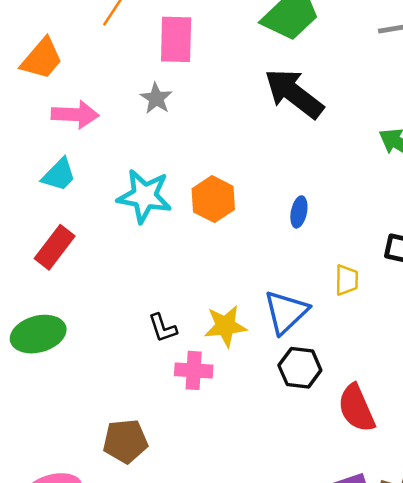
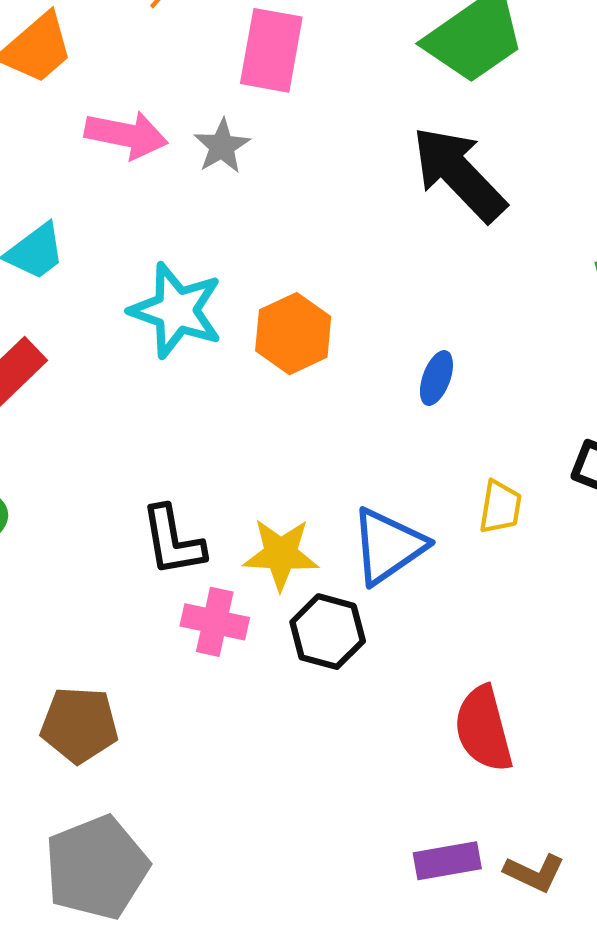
pink arrow: (75, 115) -> (126, 135), moved
black L-shape: (163, 328) -> (173, 541), size x1.4
black hexagon: (300, 368) -> (328, 632), moved

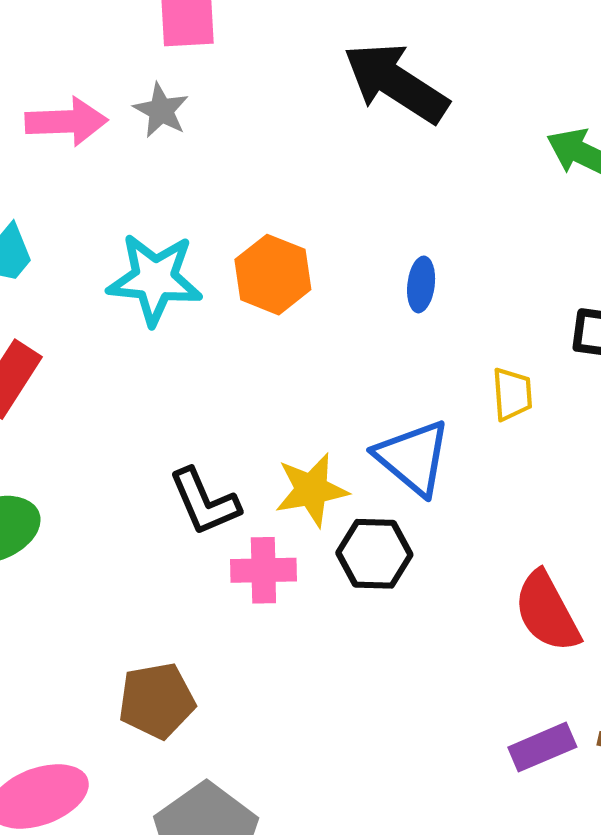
blue triangle: (388, 546) -> (413, 457), turned -32

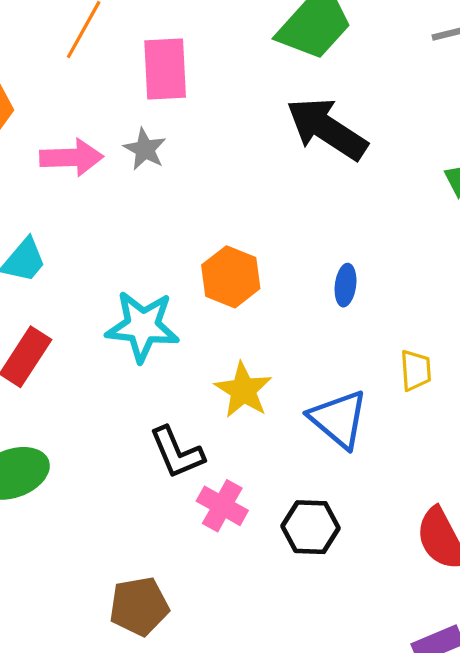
cyan star: (155, 279) -> (142, 326), moved
yellow star: (312, 490) -> (243, 390), moved, turned -30
black hexagon: (374, 554) -> (311, 527), moved
pink cross: (263, 570) -> (222, 506), turned 30

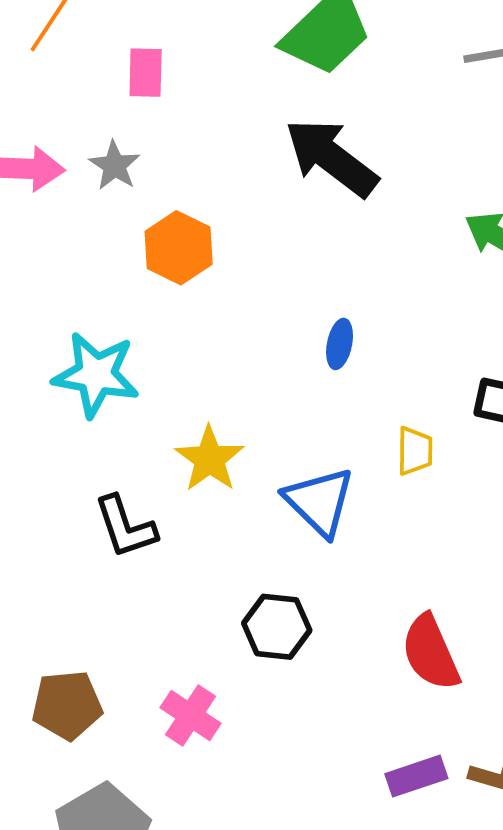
pink rectangle: (165, 69) -> (146, 73), size x0.7
orange hexagon: (231, 277) -> (179, 248), moved
pink cross: (222, 506) -> (191, 716), moved

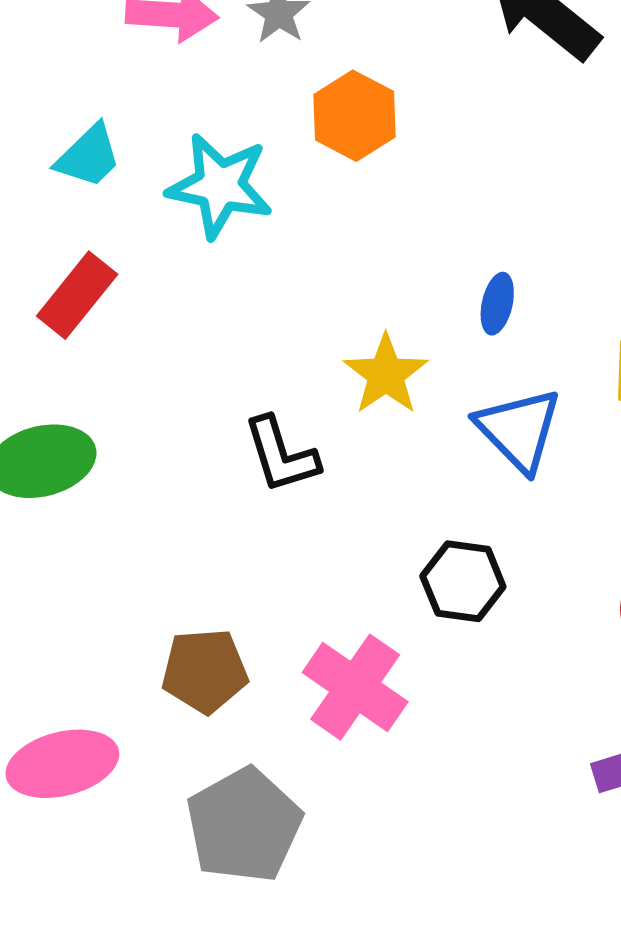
blue ellipse: (340, 344) -> (497, 304), moved
cyan star: (96, 375) -> (220, 186), moved
pink cross: (191, 716) -> (355, 687), size x1.4

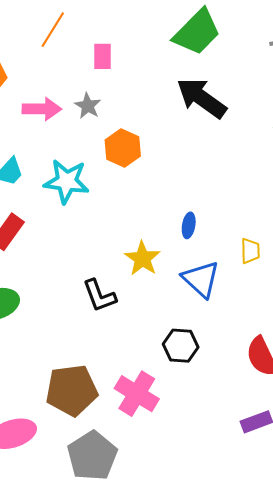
brown pentagon: (205, 671) -> (72, 390), size x1.4

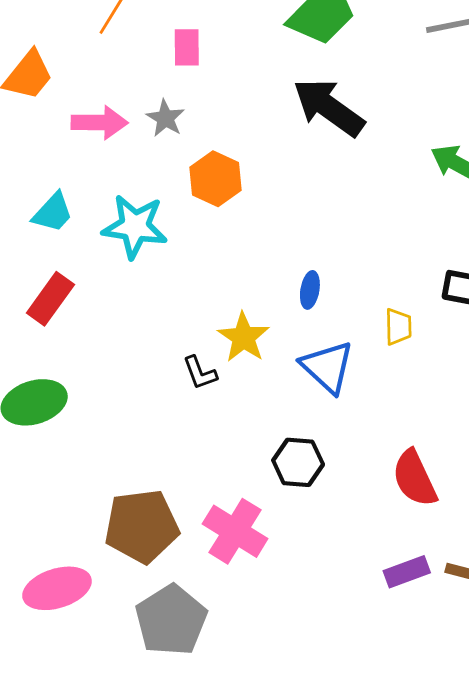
black L-shape: (99, 296) -> (200, 373), moved, size x0.7

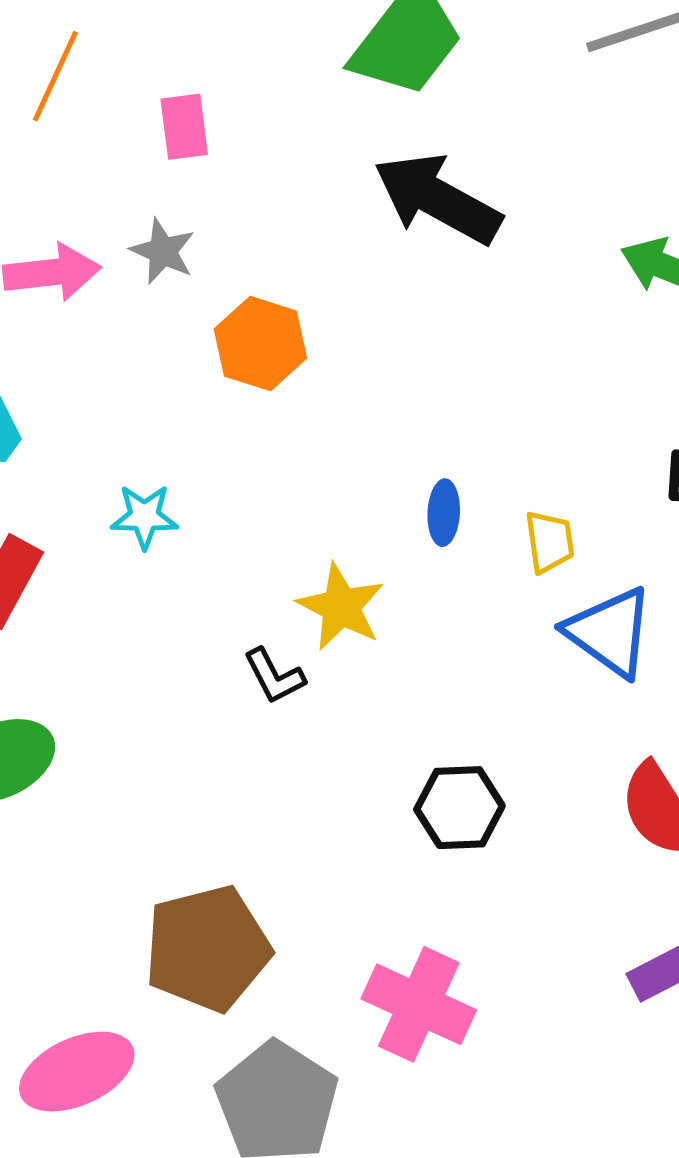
cyan star: (135, 226) -> (144, 517), moved, size x0.6
yellow trapezoid: (398, 327) -> (550, 542), moved
blue triangle: (327, 367) -> (610, 632), moved
pink cross: (235, 531) -> (419, 1004), moved

